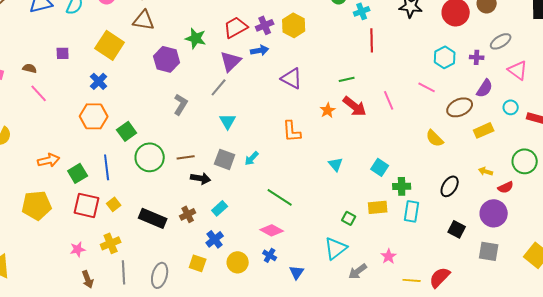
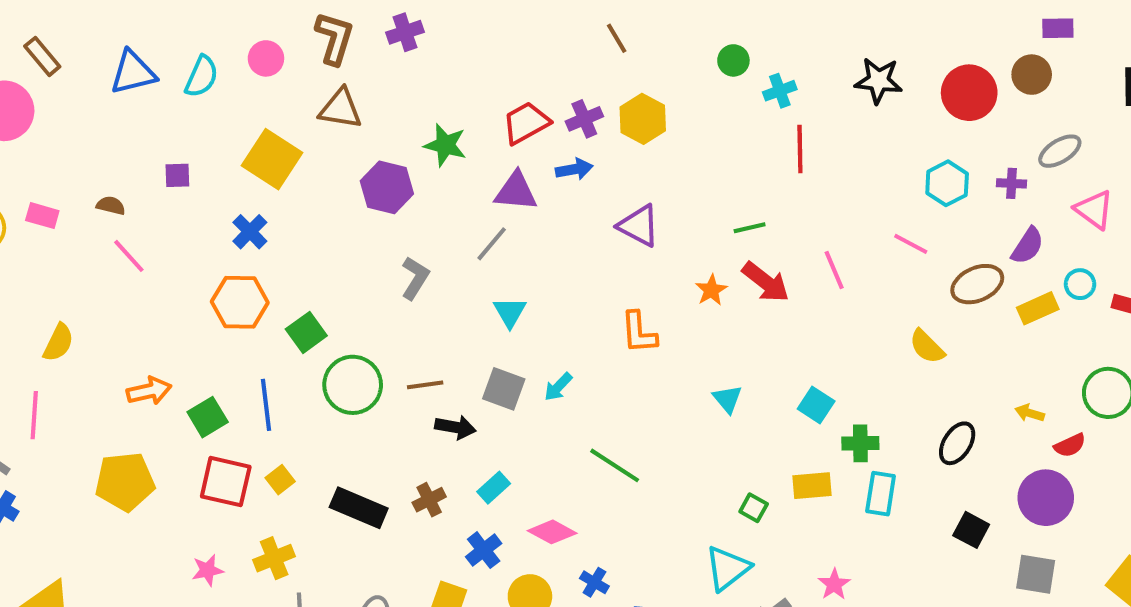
purple triangle: (231, 61) -> (516, 191), turned 50
yellow rectangle: (484, 130) -> (1038, 308), moved
pink diamond: (272, 230) -> (552, 532), moved

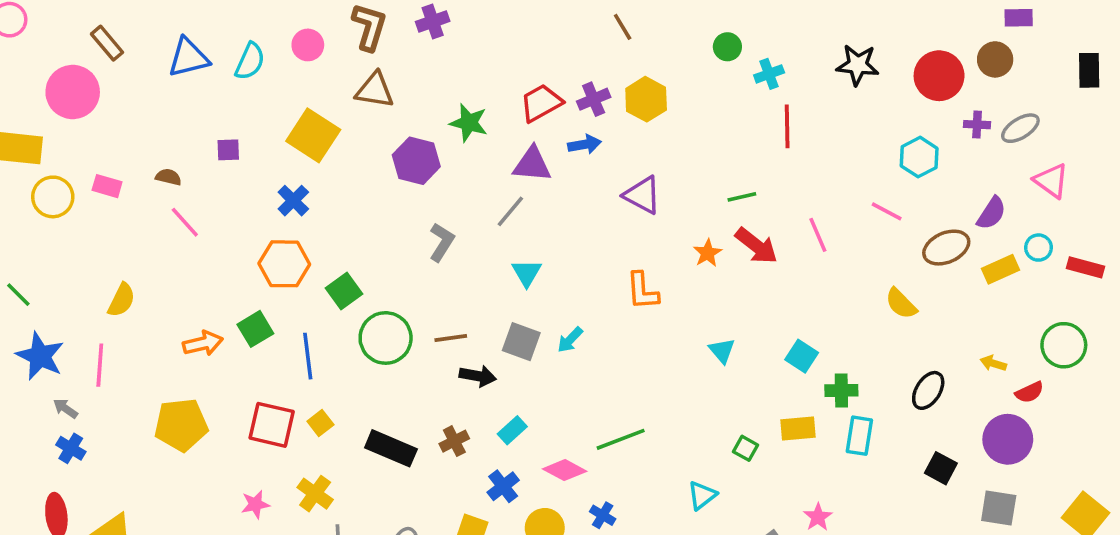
purple cross: (1011, 183) -> (977, 125), moved
green square: (208, 417) -> (255, 329), moved
green line: (615, 465) -> (621, 439), moved, turned -54
yellow cross: (274, 558) -> (315, 494), turned -32
cyan triangle: (727, 568) -> (702, 495), moved, size x0.7

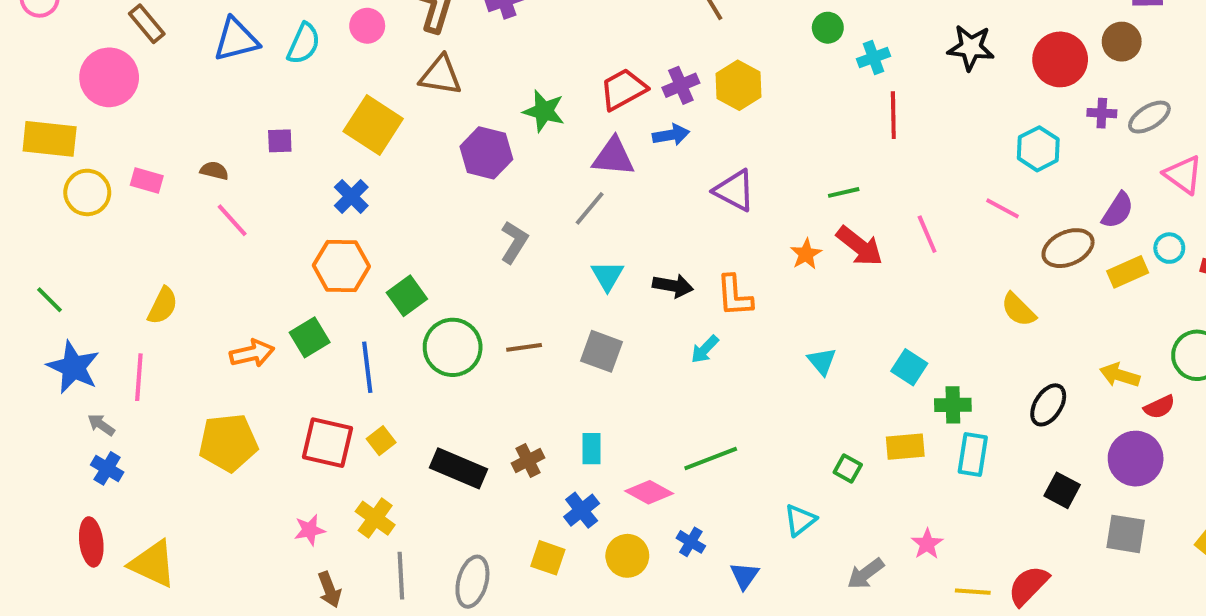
cyan arrow: (570, 340) -> (705, 349), moved
yellow arrow: (993, 363) -> (1120, 375), size x1.4
black arrow: (478, 376) -> (673, 286), moved
cyan rectangle: (512, 430) -> (592, 449), turned -48

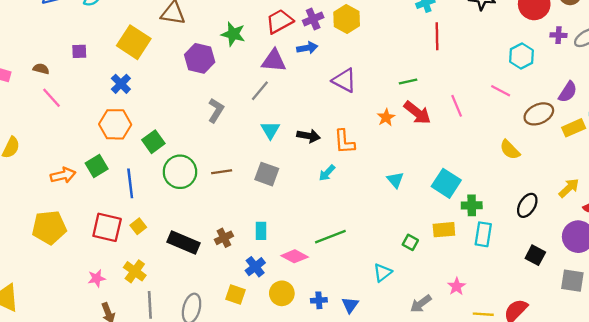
cyan square: (909, 367) -> (446, 183), size x1.4
yellow arrow: (1120, 375) -> (569, 188), turned 120
blue cross: (691, 542) -> (319, 300), moved, turned -35

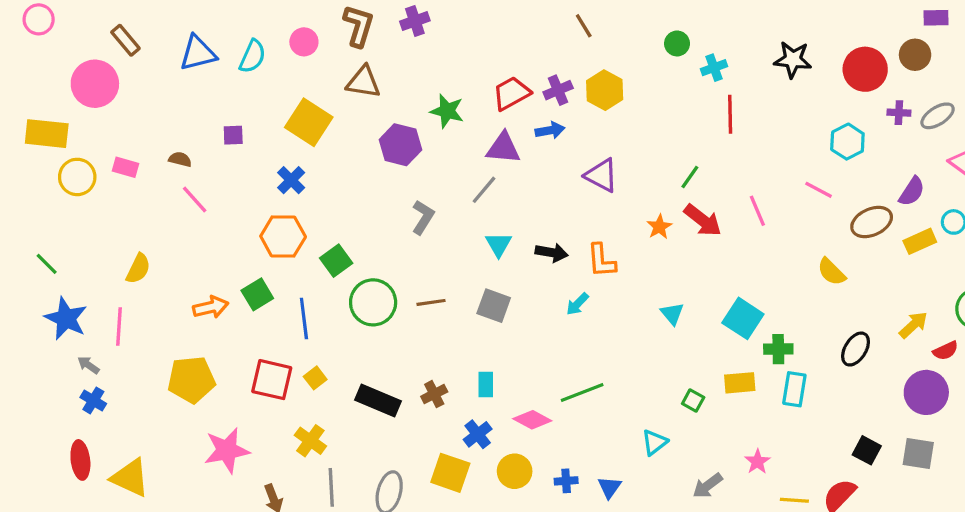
green line: (408, 81) -> (690, 177), turned -42
black square: (535, 255) -> (867, 450), moved
pink star: (97, 278) -> (227, 450), moved, size x1.8
yellow square: (236, 294) -> (450, 473), size x1.4

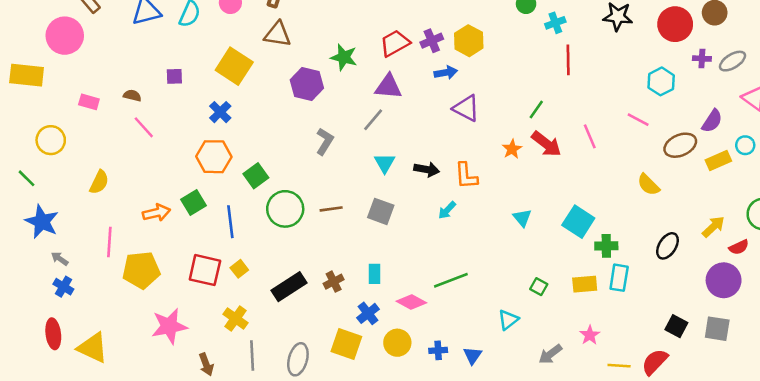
blue arrow: (550, 130) -> (446, 73), moved
yellow circle: (77, 177) -> (51, 140), moved
pink line: (119, 327) -> (109, 242), moved
yellow rectangle: (740, 383) -> (585, 284), moved
black rectangle: (378, 400) -> (289, 287), turned -56

